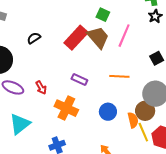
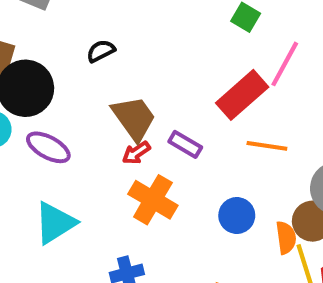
brown trapezoid: (98, 37) -> (134, 118), moved
red rectangle: (76, 38) -> (242, 95), moved
red arrow: (41, 88) -> (136, 153), moved, turned 80

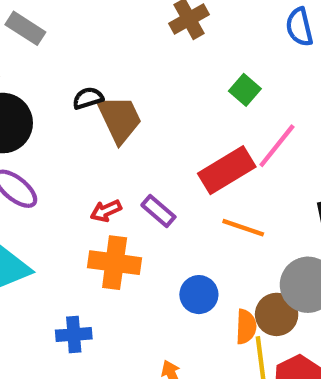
brown trapezoid: (134, 118) -> (119, 119), moved
orange cross: (153, 200) -> (115, 263), turned -33

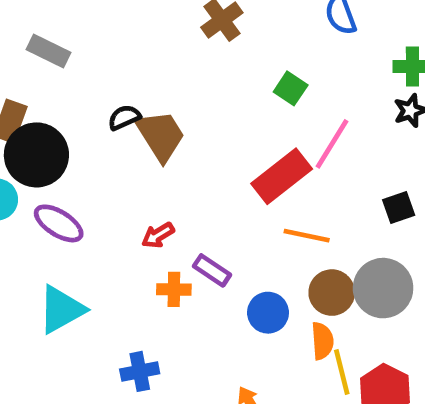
purple rectangle: (158, 211) -> (212, 270), moved
orange cross: (115, 263) -> (174, 289), size x0.6
brown circle: (277, 314) -> (332, 293), moved

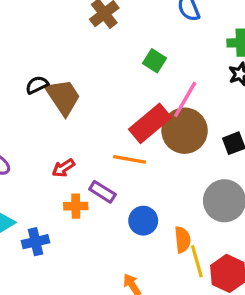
orange line: (307, 236) -> (130, 159), moved
brown circle: (332, 293) -> (185, 131), moved, size x1.4
blue cross: (140, 371) -> (35, 242), moved

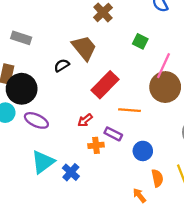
brown trapezoid: (63, 97) -> (84, 48), moved
red rectangle: (150, 123) -> (105, 85), moved
orange semicircle: (182, 240) -> (157, 178), moved
blue cross: (35, 242) -> (71, 172), turned -30

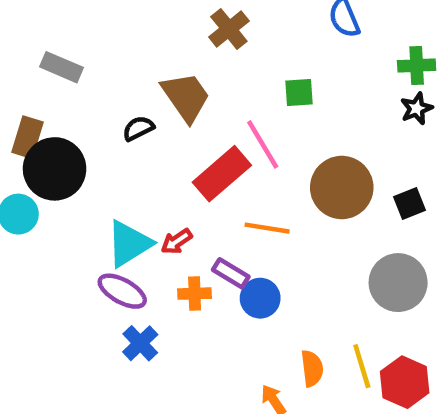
green square: (140, 41) -> (299, 92), turned -35
pink line: (164, 66) -> (263, 144), moved, turned -60
purple ellipse: (36, 120) -> (122, 291), moved
blue circle: (143, 151) -> (260, 298), moved
cyan triangle: (43, 162) -> (129, 244), moved

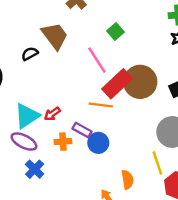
green square: (299, 92) -> (115, 31), turned -35
red rectangle: (222, 174) -> (117, 84), moved
yellow line: (362, 366) -> (157, 163), moved

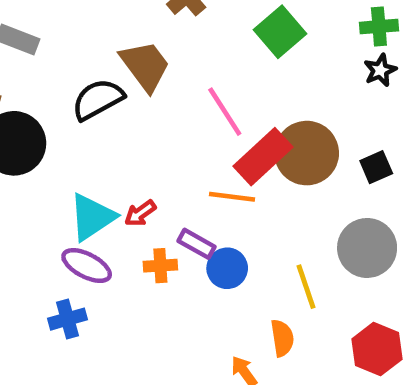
green square: (115, 31) -> (280, 32), moved, size x1.5
black semicircle: (30, 54) -> (98, 99), size x1.6
yellow line: (157, 163) -> (306, 287), moved
blue cross: (35, 169) -> (67, 319), moved, turned 30

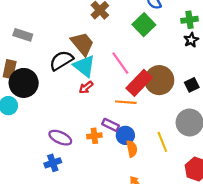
red arrow: (140, 213) -> (86, 87), moved
cyan triangle: (92, 217) -> (84, 66), moved, turned -45
orange semicircle: (282, 338) -> (132, 149), moved

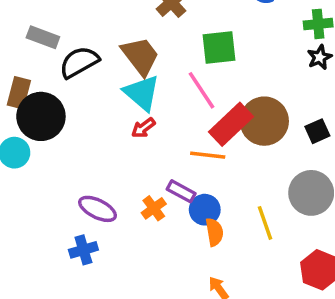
green square: (144, 25) -> (219, 47), moved, turned 35
black semicircle: (61, 61) -> (79, 62), moved
orange cross: (94, 136) -> (154, 208), turned -32

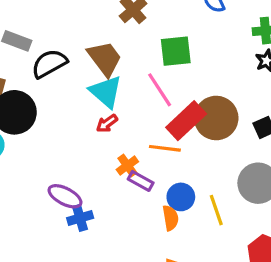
orange cross: (154, 208) -> (127, 166), moved
blue circle: (205, 210) -> (181, 197), moved
blue cross: (83, 250) -> (80, 218), moved

